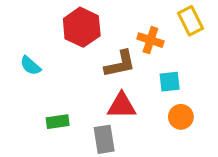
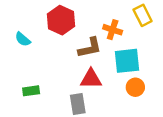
cyan semicircle: (30, 66) -> (23, 39), moved
cyan square: (170, 82) -> (127, 61), size x1.6
green rectangle: (58, 122) -> (31, 91), moved

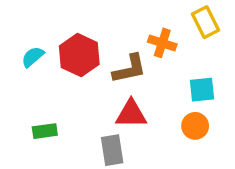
red hexagon: (61, 20) -> (79, 55), moved
cyan semicircle: (23, 39) -> (33, 57), turned 98
cyan square: (127, 61) -> (202, 90), moved, size x0.7

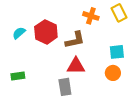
orange cross: (162, 43) -> (91, 16), moved
green rectangle: (45, 131) -> (18, 76), moved

